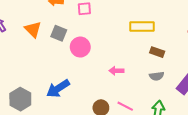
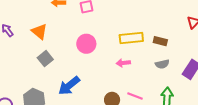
yellow rectangle: (142, 26) -> (131, 38), moved
gray square: (59, 33) -> (45, 59), moved, turned 35

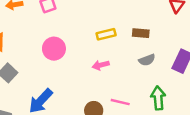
yellow rectangle: (131, 38) -> (106, 34), size x0.7

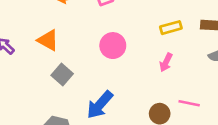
pink arrow: (101, 65) -> (166, 62), turned -49

